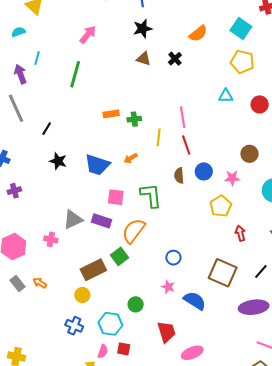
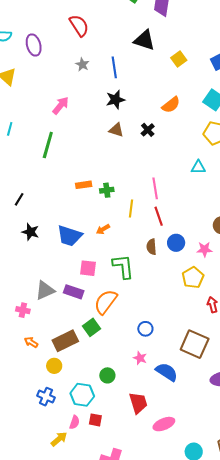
orange arrow: (40, 283) -> (31, 342), moved

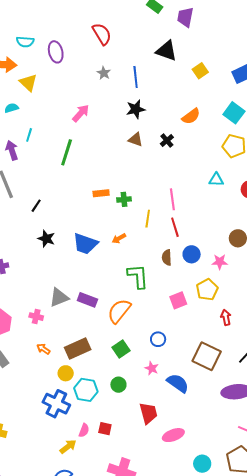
pink square: (88, 268) -> (178, 300), moved, turned -30
green square: (92, 327) -> (121, 349), moved
cyan hexagon: (82, 395) -> (86, 390), moved
blue cross: (46, 397) -> (56, 404), size x1.5

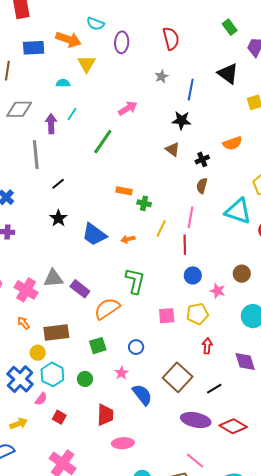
cyan triangle: (216, 180) -> (238, 211), size x1.8
brown semicircle: (167, 257) -> (202, 186), moved
pink cross: (36, 317) -> (26, 290), size x1.6
pink semicircle: (84, 430) -> (41, 399), moved

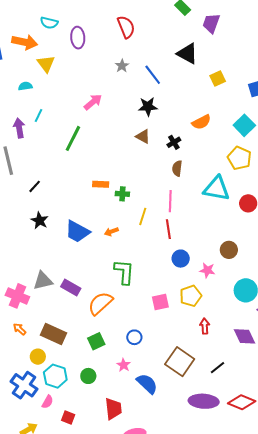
blue line: (191, 90) -> (153, 75), turned -40
brown rectangle: (56, 333) -> (53, 334), turned 40

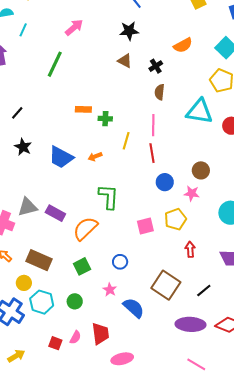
cyan line: (39, 116) -> (23, 30), moved
brown circle: (229, 250) -> (201, 170), moved
pink semicircle: (48, 402) -> (75, 337), moved

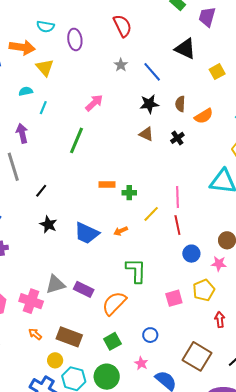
brown semicircle: (160, 92) -> (180, 104), moved
yellow line: (126, 141) -> (151, 214), turned 30
green circle: (75, 301) -> (107, 377), size x1.6

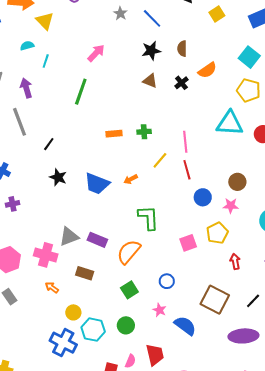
orange semicircle: (204, 116) -> (207, 70), moved
green cross: (129, 193) -> (144, 132), moved
brown rectangle: (69, 337) -> (85, 273), moved, size x0.7
green circle: (107, 377) -> (126, 325), size x0.7

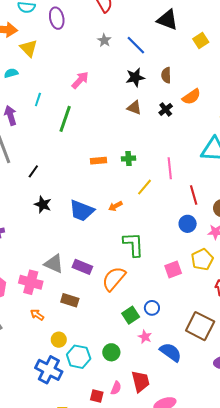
cyan line: (46, 61) -> (38, 100), moved
red line: (187, 170) -> (194, 195), moved
gray triangle: (69, 237) -> (54, 264), turned 45
green square: (129, 290) -> (131, 315), moved

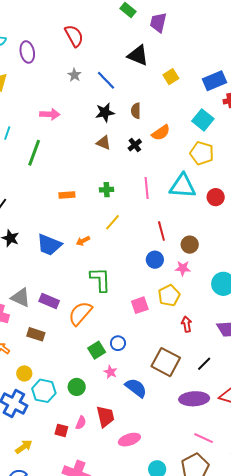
pink arrow: (80, 80) -> (50, 114), turned 48
green cross: (129, 159) -> (107, 190), moved
pink line: (170, 168) -> (147, 188), moved

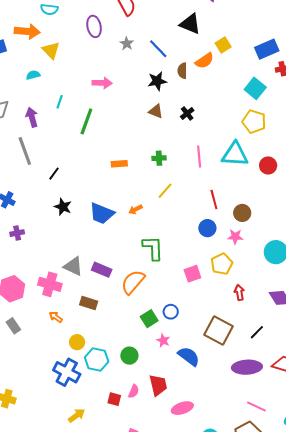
purple ellipse: (27, 52) -> (94, 26), moved
brown semicircle: (136, 111) -> (182, 71), moved
orange semicircle: (161, 133) -> (205, 61), moved

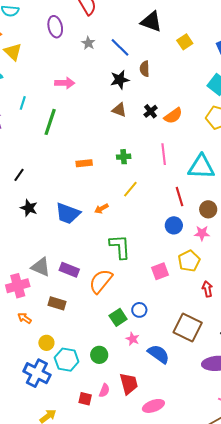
orange semicircle: (205, 61) -> (173, 116), moved
cyan triangle: (235, 154) -> (201, 167), moved
pink cross: (50, 284) -> (18, 286), turned -30

